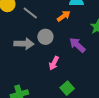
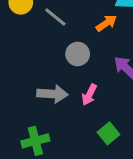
gray arrow: (24, 44) -> (52, 94), moved

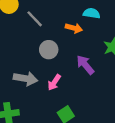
orange arrow: (106, 23) -> (74, 28), turned 42

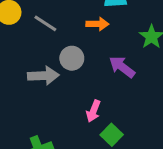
gray arrow: (25, 79) -> (43, 76), moved
pink arrow: (54, 82) -> (93, 111), moved

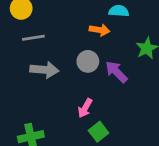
gray line: (45, 23) -> (33, 38), moved, turned -50
gray circle: (72, 58) -> (88, 61), moved

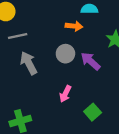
gray arrow: (44, 70) -> (29, 63), turned -120
green square: (99, 132) -> (93, 112), moved

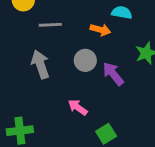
gray line: (18, 36) -> (50, 25), moved
pink arrow: (65, 94) -> (78, 107), turned 91

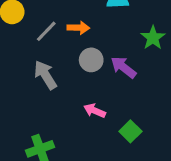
gray line: (50, 25) -> (46, 31), turned -30
orange arrow: (100, 30) -> (78, 28), moved

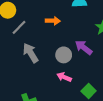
gray line: (46, 31) -> (19, 27), moved
gray circle: (91, 60) -> (64, 55), moved

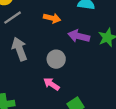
purple arrow: (84, 47) -> (79, 36), moved, turned -36

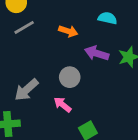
gray arrow: (19, 49) -> (26, 90), moved, turned -115

